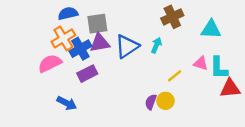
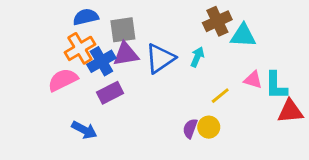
cyan triangle: (211, 29) -> (243, 36), moved

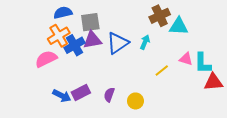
purple rectangle: (110, 93) -> (81, 93), moved
yellow circle: (209, 127) -> (135, 101), moved
purple semicircle: (190, 129) -> (109, 95), moved

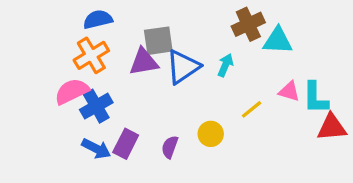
gray square: (90, 22) -> (158, 41), moved
blue cross: (74, 45) -> (96, 106), moved
purple rectangle: (81, 93) -> (126, 144), turned -36
yellow circle: (135, 101) -> (211, 134), moved

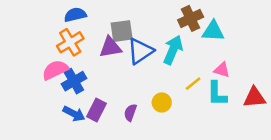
cyan arrow: (225, 65) -> (173, 50), size x1.6
cyan L-shape: (315, 98) -> (217, 94), moved

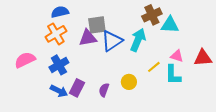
pink semicircle: (55, 70) -> (25, 60), moved
red triangle: (254, 97) -> (203, 58), moved

